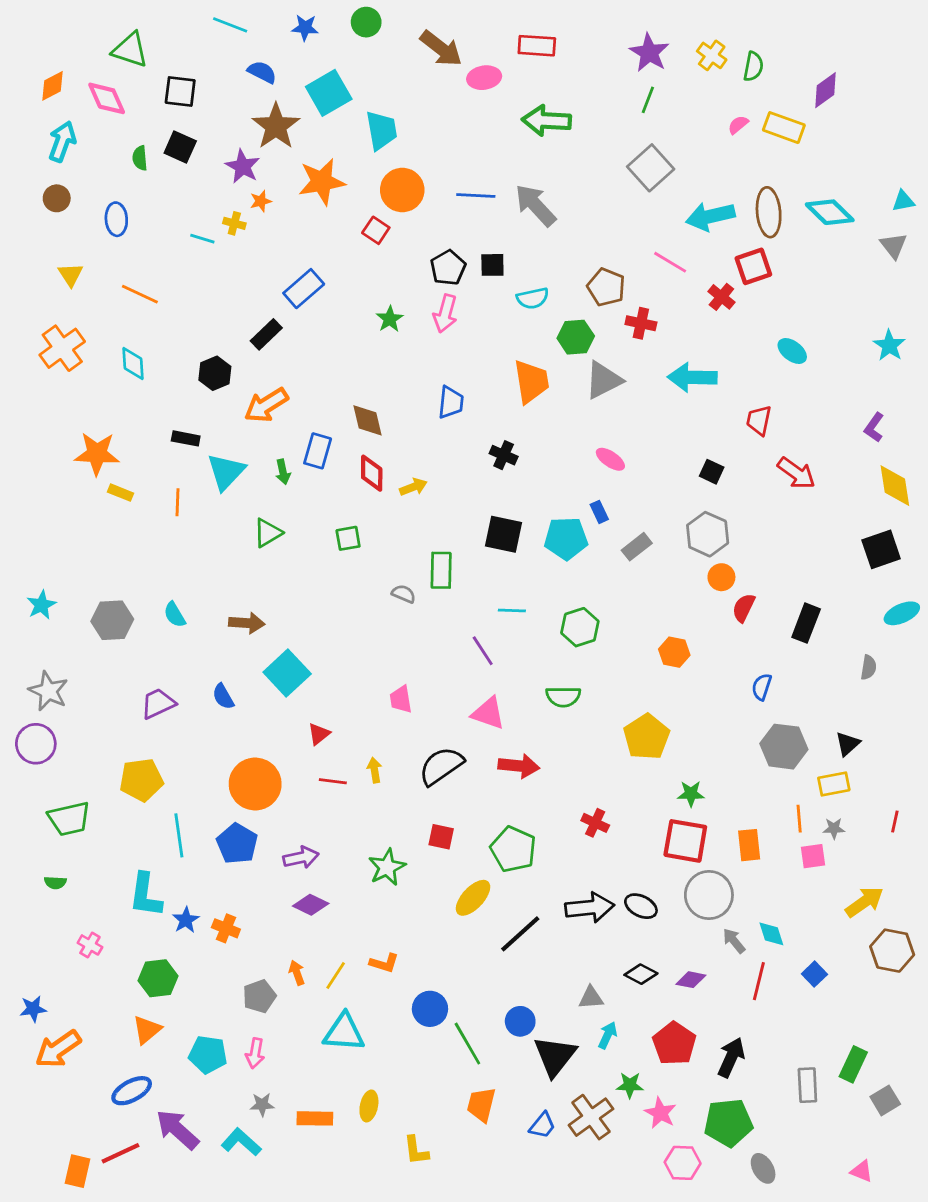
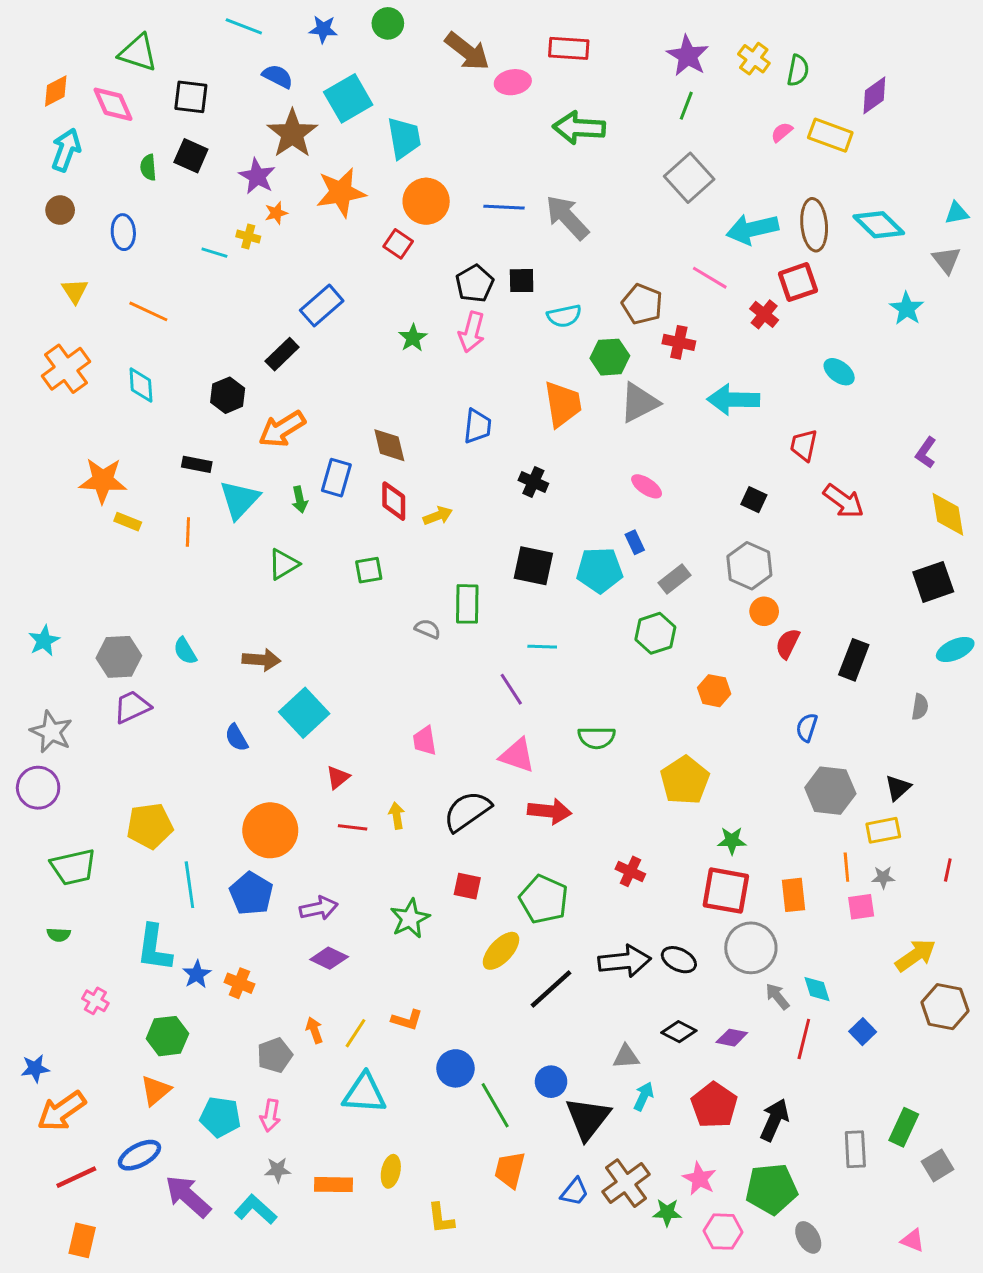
cyan star: (889, 345) -> (907, 309), moved
green hexagon: (580, 627) -> (655, 633), moved
purple trapezoid: (158, 704) -> (132, 707), moved
green star: (630, 1085) -> (667, 1212), moved
red line: (121, 1153) -> (76, 1177), moved

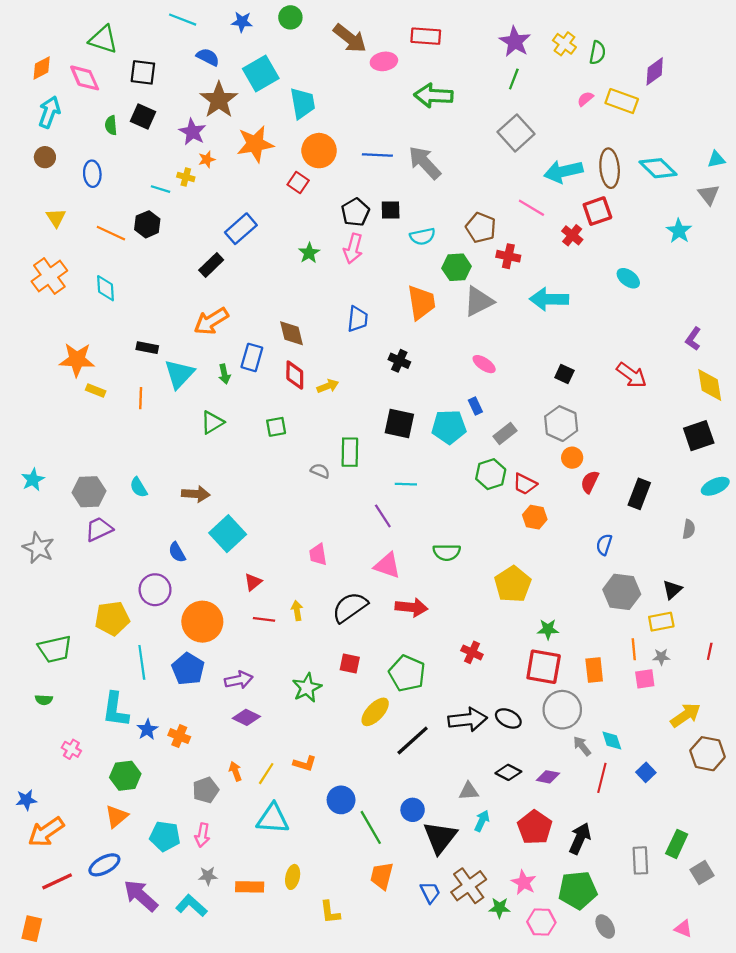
black hexagon: (228, 395) -> (147, 224), moved
red trapezoid: (804, 445) -> (525, 484), moved, turned -75
purple circle: (38, 788) -> (155, 590), moved
blue trapezoid: (575, 1192) -> (430, 892), turned -65
orange rectangle: (82, 1240) -> (32, 929), moved

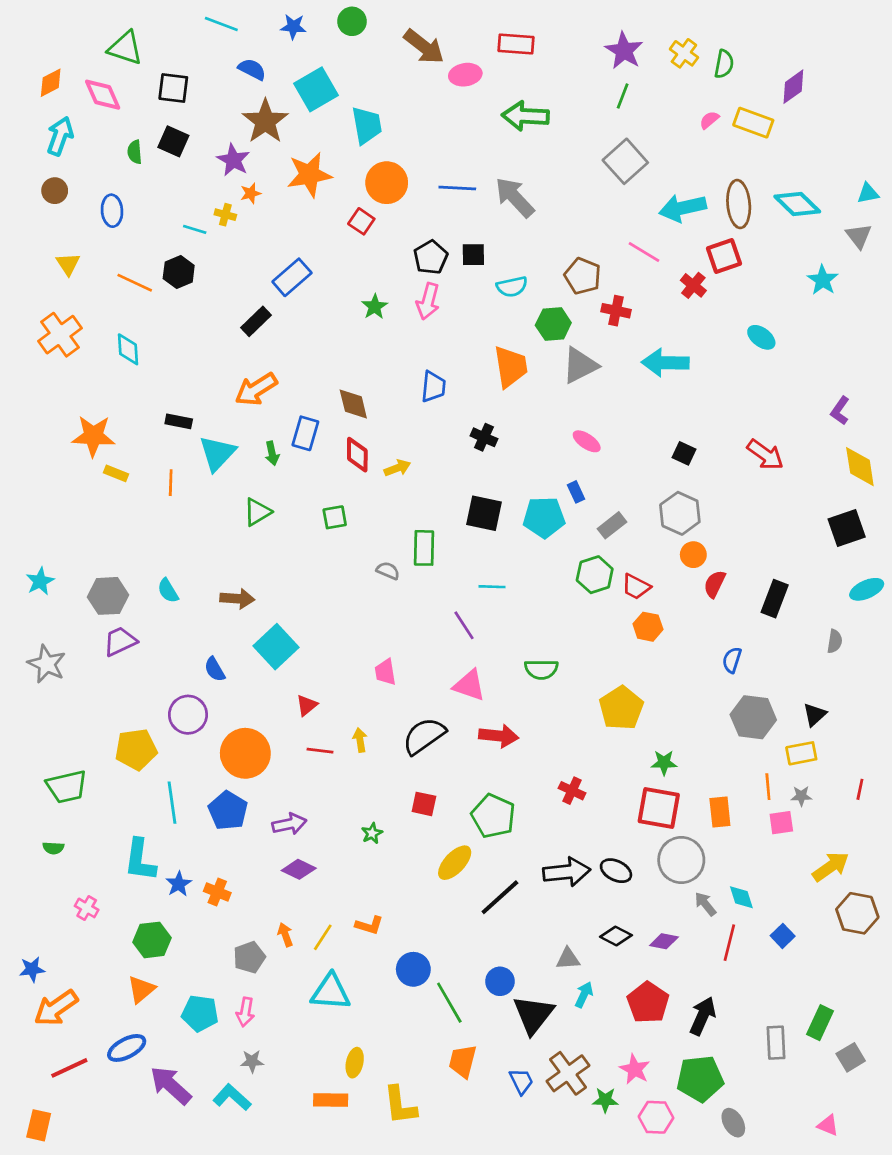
green star: (307, 688) -> (372, 833), size x0.6
orange rectangle: (250, 887) -> (331, 1100), moved
yellow L-shape: (330, 912) -> (400, 1105), size x1.4

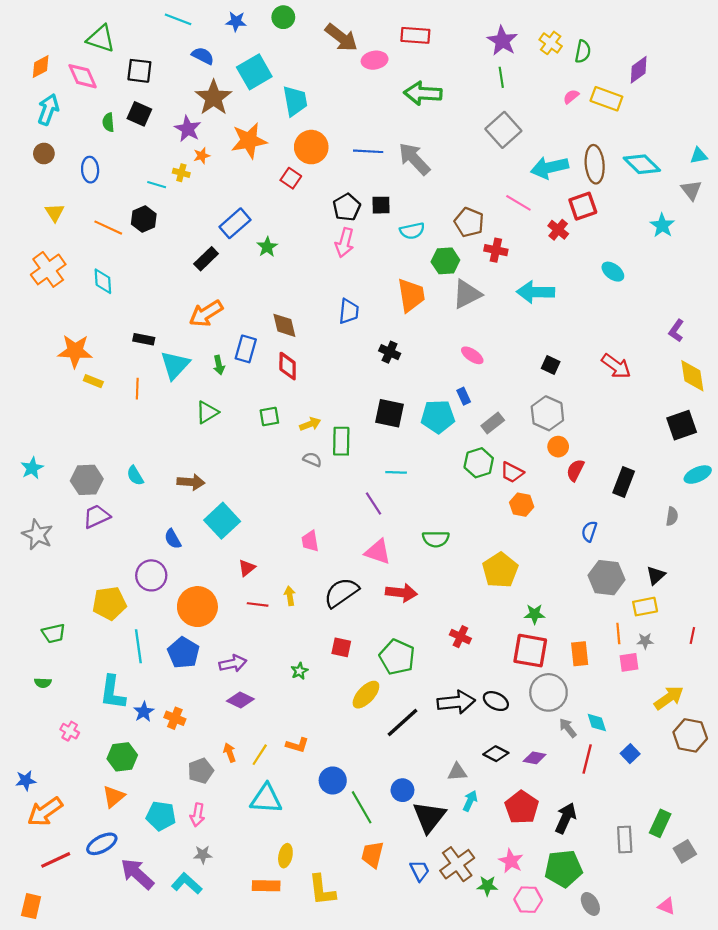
green line: (623, 96) -> (501, 77), turned -30
green star: (375, 307) -> (267, 247), moved
yellow arrow: (397, 468) -> (310, 424), moved
green trapezoid: (67, 787) -> (54, 633), size x0.7

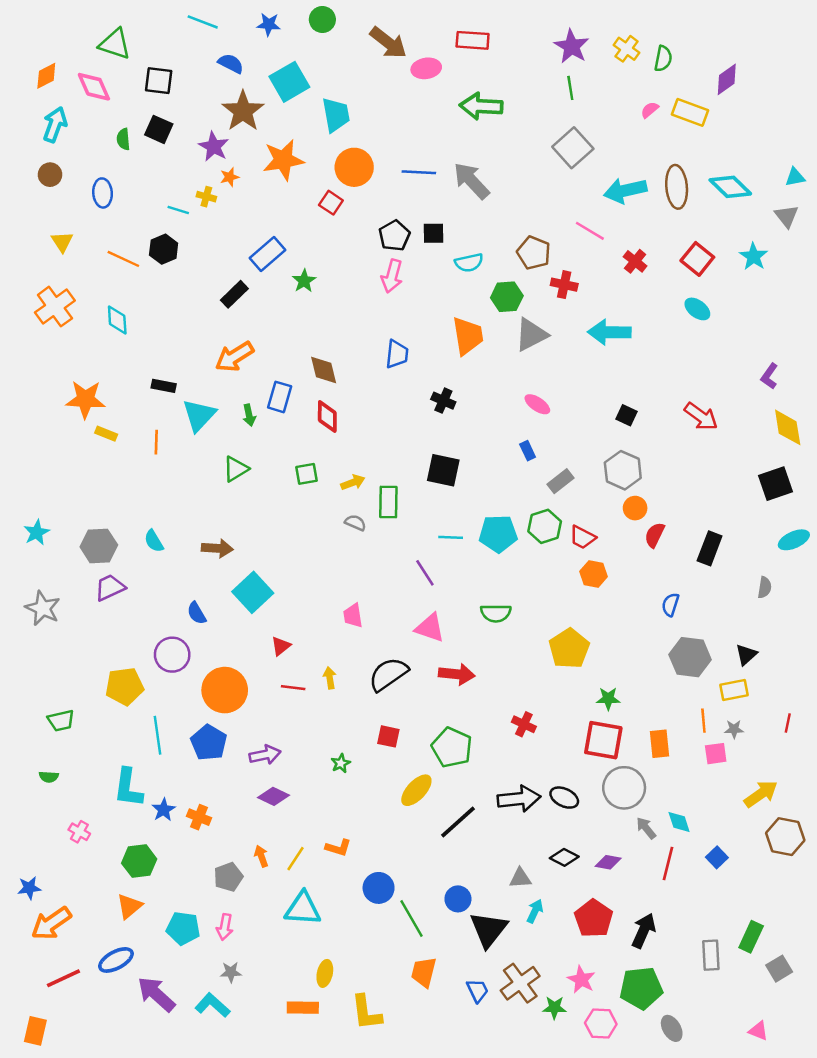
red square: (583, 206) -> (697, 259), moved, turned -32
cyan pentagon: (438, 417) -> (498, 534), moved

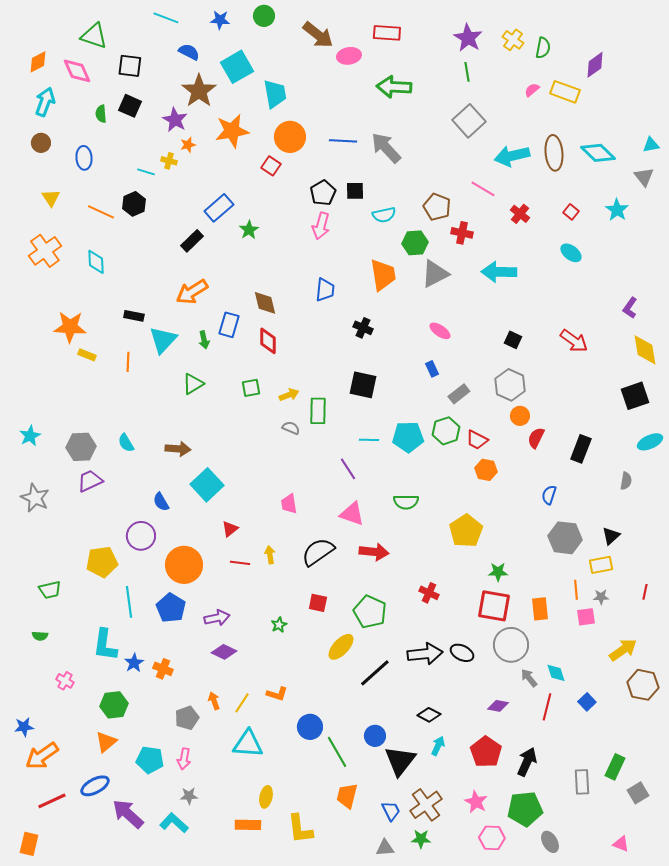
red square: (697, 259) -> (571, 212), size x0.6
black diamond: (564, 857) -> (429, 715), moved
gray triangle: (520, 878) -> (385, 848), moved
green star: (554, 1008) -> (421, 839), moved

